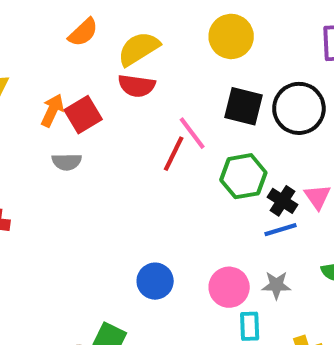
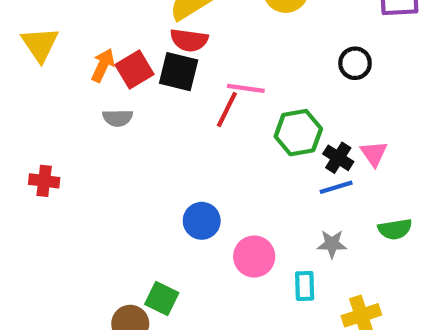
black square: (243, 106) -> (179, 72), moved
black circle: (299, 108) -> (355, 63), size x0.6
pink line: (192, 133) -> (246, 88), turned -45
blue circle: (155, 281) -> (202, 221), moved
pink circle: (229, 287) -> (254, 257), moved

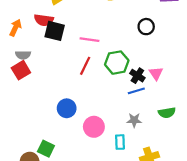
red semicircle: (189, 40) -> (44, 20), moved
red square: (134, 70) -> (21, 70), moved
red line: (227, 109) -> (85, 66), moved

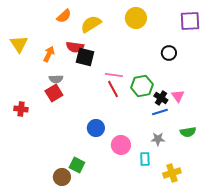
pink line: (90, 40) -> (114, 75), moved
red line: (85, 66) -> (113, 89), turned -54

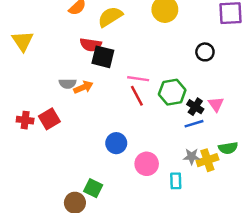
orange arrow: (49, 54) -> (83, 87), moved, turned 42
red square: (54, 93) -> (49, 119), moved
yellow cross: (172, 173) -> (207, 160), moved

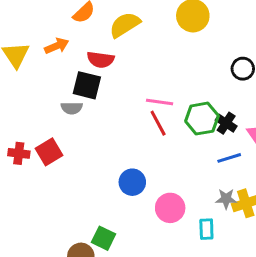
black square: (103, 57) -> (87, 85), moved
orange arrow: (83, 87) -> (57, 46), moved
black cross: (195, 107) -> (226, 123), moved

